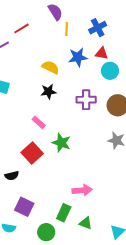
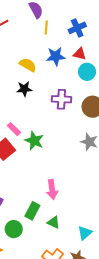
pink rectangle: (39, 122) -> (14, 129), moved
pink arrow: (82, 190) -> (52, 189), turned 84

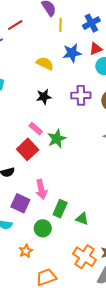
red triangle: (80, 54) -> (96, 49), turned -32
black star: (24, 89) -> (44, 97), moved
green star: (34, 141) -> (57, 139), turned 30
pink arrow: (52, 189) -> (41, 189), moved

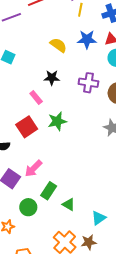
pink rectangle: (36, 129) -> (36, 97), moved
pink arrow: (41, 189) -> (33, 169), turned 48

